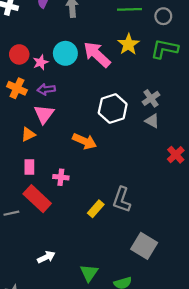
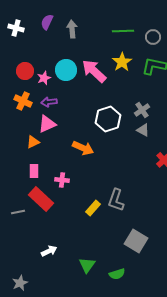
pink triangle: (44, 114) -> (47, 124), turned 30

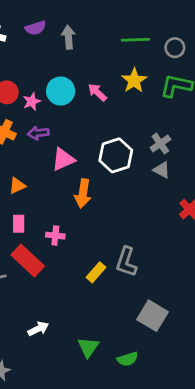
purple semicircle: (47, 22) -> (36, 28), turned -133
pink arrow: (94, 71) -> (97, 92), size x0.6
pink triangle: (47, 124) -> (63, 159), moved
orange arrow: (83, 148) -> (83, 193), turned 75

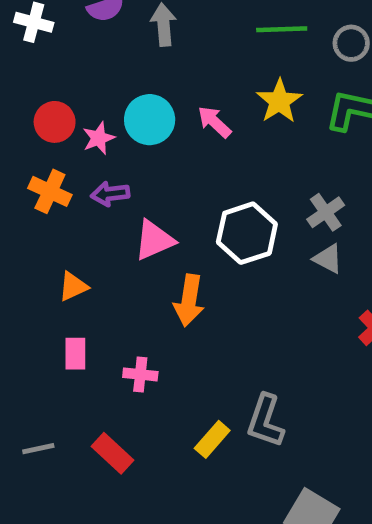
red rectangle: (28, 260) -> (113, 453), moved, size x0.7

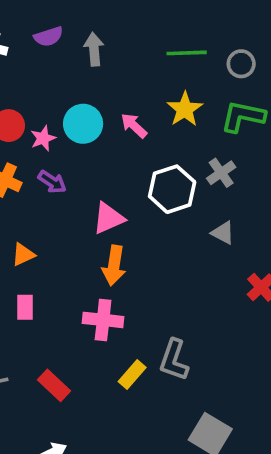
purple arrow: (110, 194) -> (52, 182), turned -140
gray cross: (326, 212) -> (221, 173), moved
white hexagon: (247, 233) -> (172, 189), moved
pink triangle: (154, 240) -> (108, 218), moved
pink cross: (140, 374) -> (103, 320), moved, size x1.5

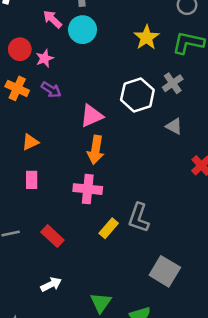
cyan circle: (83, 124) -> (83, 30), moved
pink arrow: (134, 126) -> (52, 19), moved

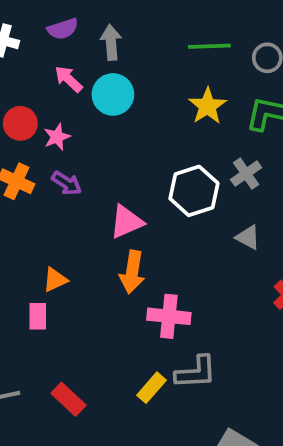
orange triangle: (30, 142) -> (55, 280), moved
pink cross: (88, 189) -> (169, 316), moved
gray L-shape: (139, 218) -> (196, 372), turned -112

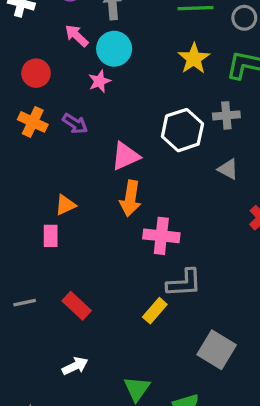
pink star: (57, 137) -> (99, 81), moved
gray cross: (246, 174) -> (226, 115), turned 30
yellow rectangle: (152, 388) -> (155, 311), moved

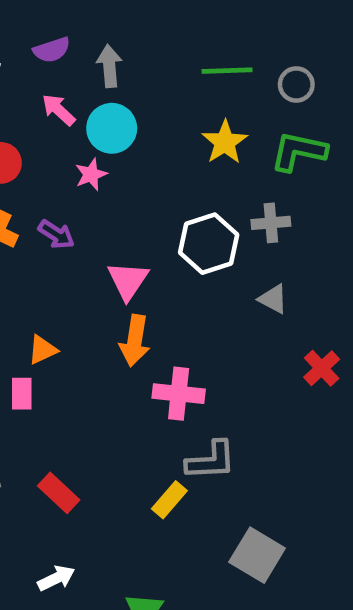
pink triangle: (126, 156) -> (128, 281), turned -32

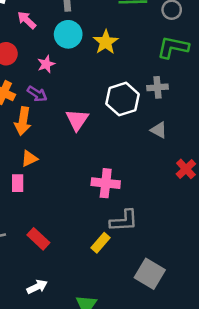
pink arrow: (59, 110) -> (27, 20), moved
yellow star: (225, 142) -> (106, 42), moved
pink star: (91, 174) -> (46, 64), moved
orange arrow: (135, 341) -> (23, 121), moved

